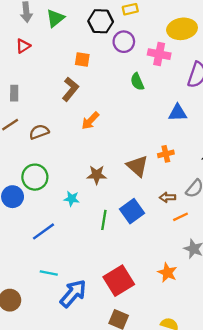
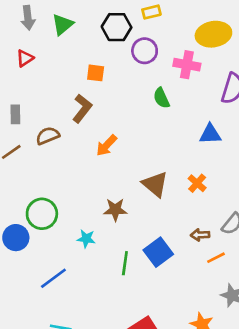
brown semicircle: (39, 132) -> (48, 136), moved
orange cross: (166, 154) -> (197, 183), turned -35
brown triangle: (137, 166) -> (155, 184), moved

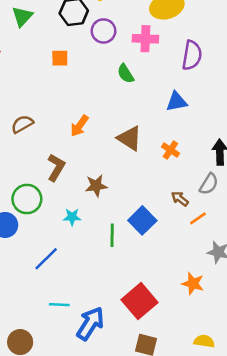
brown L-shape: (82, 108) -> (56, 167), moved
brown triangle: (155, 184) -> (130, 138), moved
brown arrow: (200, 235) -> (180, 199), turned 48

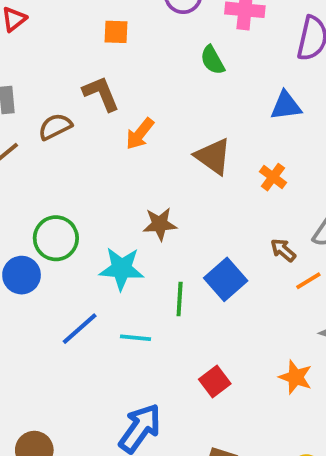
brown L-shape: (56, 167) -> (101, 94), moved, turned -56
cyan star: (72, 217) -> (122, 269), size x1.6
red square: (139, 301) -> (215, 382), moved, size x0.6
cyan line: (59, 305) -> (136, 338), moved

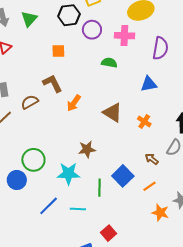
green semicircle: (212, 60) -> (109, 63), turned 133
orange line: (308, 281) -> (149, 186), moved
orange star: (296, 377) -> (160, 213), moved
red square: (215, 382) -> (109, 233), moved

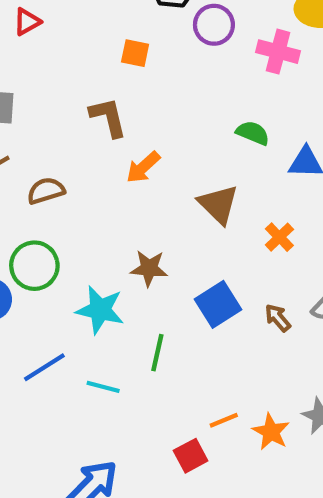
green semicircle: (109, 63) -> (253, 133), moved
brown semicircle: (30, 102) -> (46, 191), moved
blue square: (123, 176) -> (218, 304), moved
orange line: (149, 186) -> (224, 420), moved
red square: (109, 233) -> (191, 456), moved

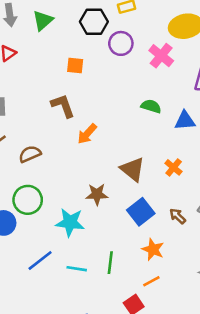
pink cross: (278, 52) -> (161, 56), turned 30
brown triangle: (218, 204) -> (133, 169), moved
green line: (157, 353) -> (110, 263), moved
orange star: (271, 432) -> (153, 249), moved

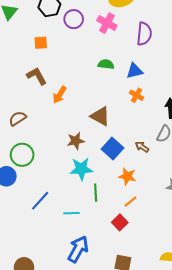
orange cross: (174, 167) -> (137, 95), moved
cyan star: (70, 222) -> (81, 169), moved
cyan line: (77, 269) -> (71, 213), moved

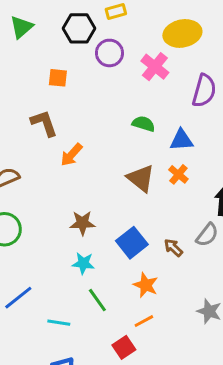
brown triangle: (100, 116) -> (141, 178), moved
cyan star: (81, 169) -> (83, 263), size x0.7
green line: (96, 193) -> (97, 300), turned -42

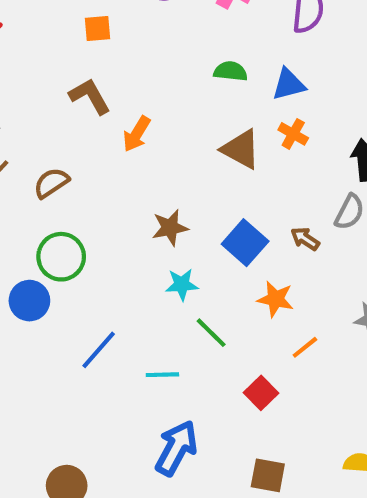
orange line: (144, 321) -> (305, 347), moved

